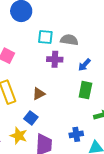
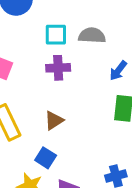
purple cross: (55, 59) -> (58, 68), moved

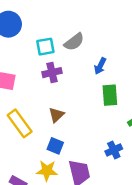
gray semicircle: (92, 35) -> (74, 42), turned 150

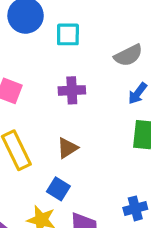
gray semicircle: (74, 42) -> (128, 55), moved
cyan square: (45, 47) -> (68, 34), moved

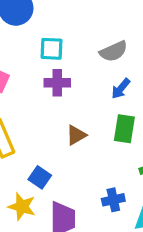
cyan square: (68, 34) -> (51, 49), moved
brown triangle: (67, 148) -> (76, 135), moved

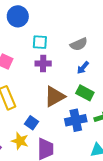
green rectangle: (124, 129) -> (85, 93), turned -72
brown triangle: (76, 135) -> (55, 97), size x1.6
blue cross: (113, 200) -> (76, 120), moved, size x1.5

